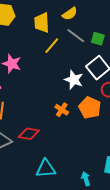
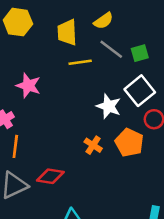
green square: (98, 39) -> (140, 53), turned -32
yellow line: (52, 46) -> (80, 62), turned 42

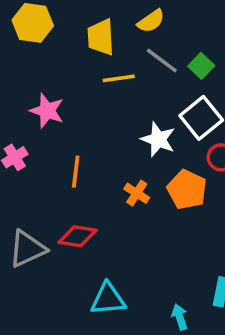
green square: (140, 53) -> (201, 66), turned -30
orange line: (15, 146) -> (76, 172), moved

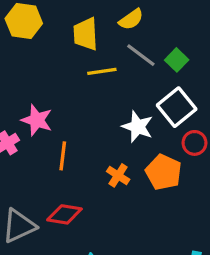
pink star: (47, 111) -> (37, 120), moved

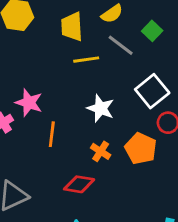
green square: (177, 60) -> (152, 31), moved
white star: (138, 127) -> (101, 108), moved
red diamond: (64, 214) -> (79, 184), moved

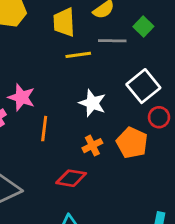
gray line: (121, 45) -> (112, 41), turned -36
orange cross: (101, 151) -> (92, 146), turned 30

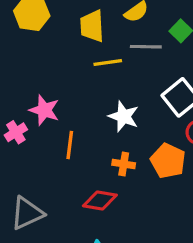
orange cross: (92, 146) -> (124, 164), turned 36

